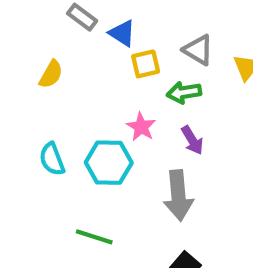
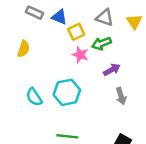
pink star: (141, 127) -> (80, 55), moved
purple arrow: (192, 140) -> (112, 70), turned -77
gray arrow: (178, 195) -> (121, 96), moved, size x0.6

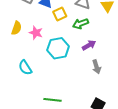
pink star: (80, 55) -> (36, 33), moved
cyan hexagon: (67, 92) -> (58, 48), moved

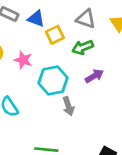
gray arrow: (96, 67) -> (68, 106), moved

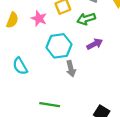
pink star: (23, 60) -> (39, 18), moved

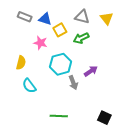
yellow semicircle: (12, 20) -> (21, 63), moved
purple arrow: (95, 44) -> (91, 71), moved

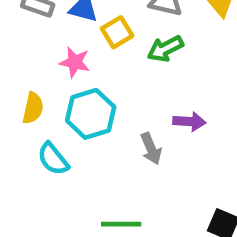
cyan hexagon: (61, 64) -> (91, 114), moved
purple arrow: (91, 71) -> (189, 122), turned 40

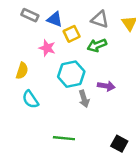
cyan hexagon: (91, 114) -> (71, 74), moved

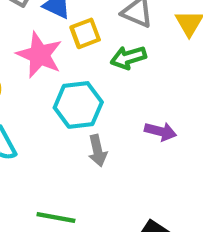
pink star: (47, 48) -> (39, 55), size x1.5
purple arrow: (106, 86) -> (160, 131), moved

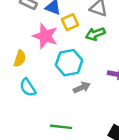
gray arrow: (97, 151) -> (82, 87), turned -98

